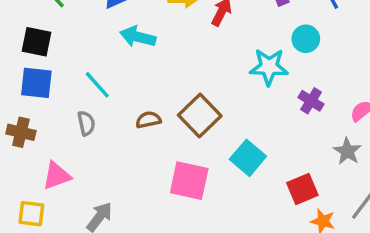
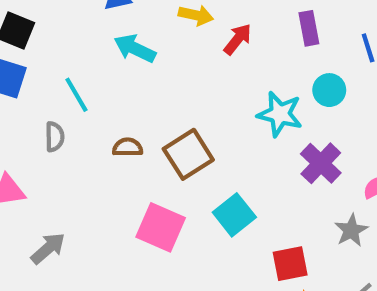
purple cross: (311, 101) -> (321, 163), size x1.4

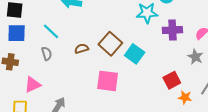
purple cross: (321, 163) -> (172, 30), turned -30
cyan square: (234, 215) -> (135, 54), moved

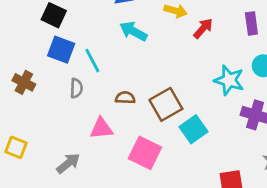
blue square: (17, 33) -> (61, 50), moved
pink triangle: (33, 85) -> (101, 128), moved

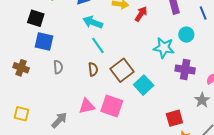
cyan line: (92, 61) -> (98, 45), moved
brown semicircle: (125, 98) -> (93, 69), turned 88
pink triangle: (101, 128) -> (87, 106), moved

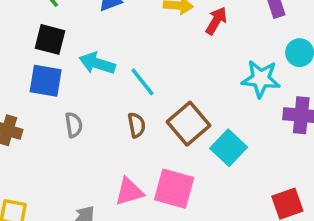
black square: (36, 18) -> (50, 39), moved
cyan arrow: (93, 22) -> (97, 63), moved

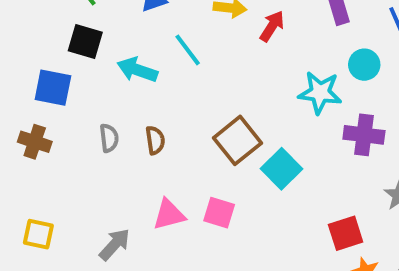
blue square: (46, 81) -> (53, 88), moved
cyan line: (143, 82) -> (188, 50), moved
brown semicircle: (137, 125) -> (155, 140), moved
pink square: (174, 189) -> (219, 213), size x0.7

